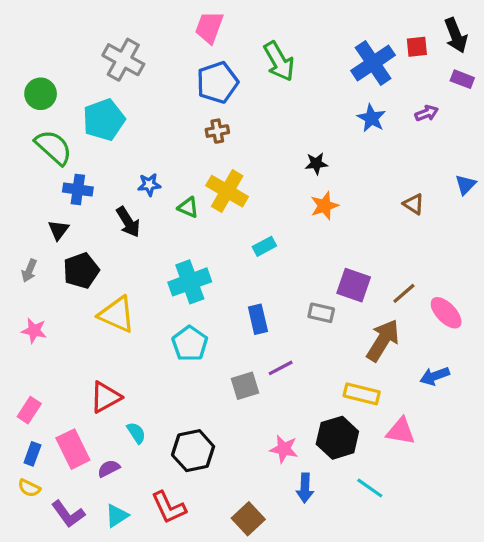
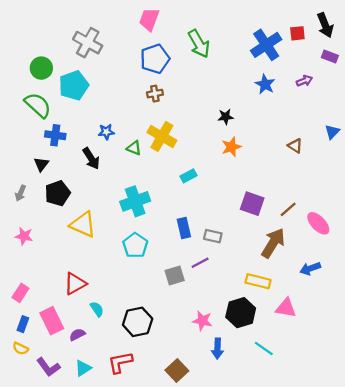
green circle: (41, 94) -> (41, 68), moved
gray rectangle: (321, 313) -> (213, 236), moved
red L-shape: (169, 507) -> (120, 362), turned 104

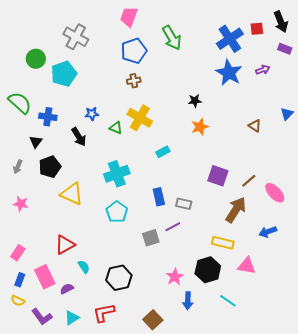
blue star: (265, 84) -> (229, 73), size x1.5
green semicircle: (38, 105) -> (20, 103), moved
pink star: (202, 321) -> (175, 277), turned 30

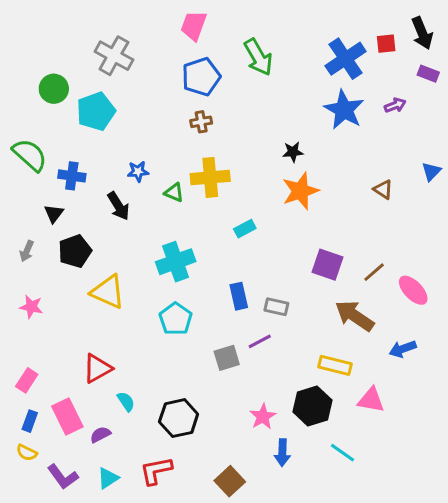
yellow cross: (140, 118) -> (210, 177), turned -35
orange star: (200, 127) -> (300, 191), size x1.4
brown arrow: (236, 210) -> (355, 316), turned -88

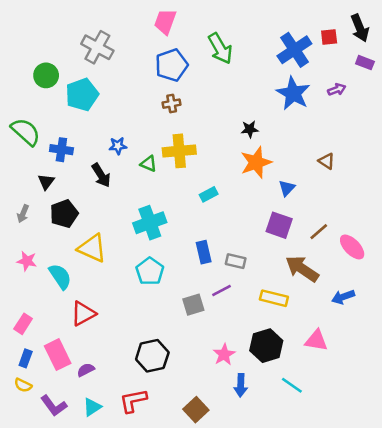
blue triangle: (431, 171) -> (287, 188), moved
yellow rectangle: (335, 365) -> (274, 298), moved
cyan semicircle: (126, 401) -> (60, 276), moved, size x1.5

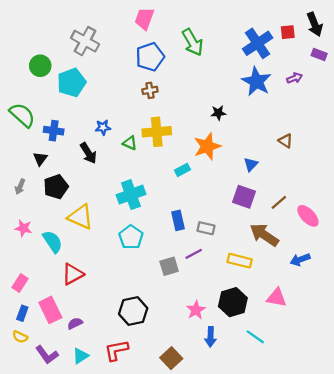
orange star: (256, 162) -> (207, 146), moved

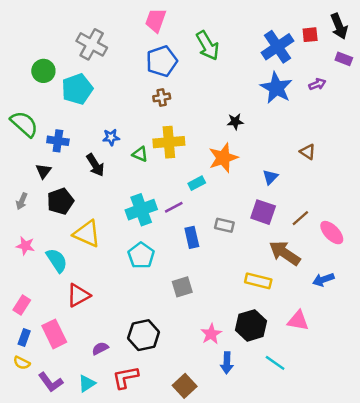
gray rectangle: (206, 228) -> (224, 225), moved
purple line: (194, 254) -> (174, 207), moved
purple semicircle: (75, 323) -> (100, 348), moved

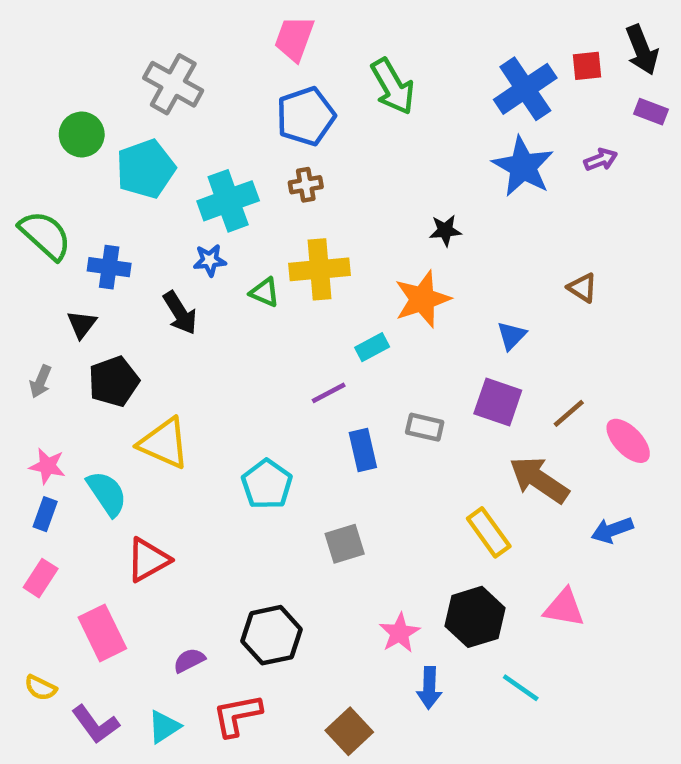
cyan cross: (141, 210) -> (228, 201), moved
yellow rectangle: (258, 281) -> (489, 532), turned 40
blue rectangle: (24, 338) -> (45, 514), moved

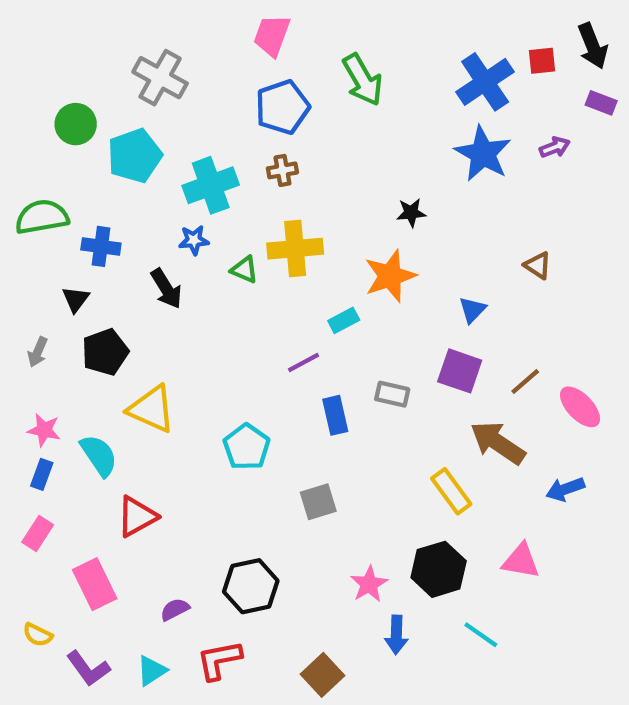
green semicircle: (45, 235) -> (42, 217), turned -52

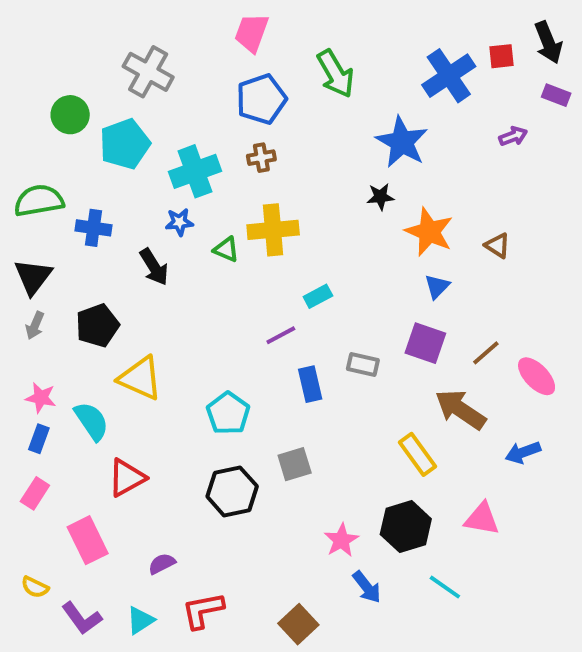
blue star: (483, 154) -> (402, 142), moved
orange star: (390, 276) -> (429, 232), moved, turned -30
black triangle: (76, 299) -> (33, 277), moved, size x1.5
black hexagon: (251, 586) -> (232, 491), moved
blue arrow: (396, 635) -> (367, 587), turned -40

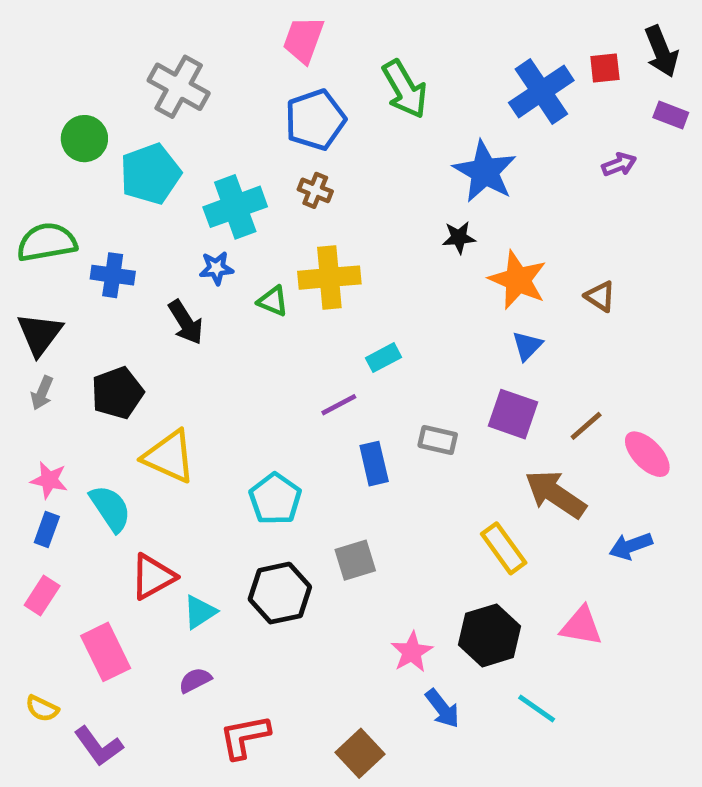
brown cross: (261, 158) -> (315, 190), turned 32
cyan triangle: (140, 620) -> (200, 612), moved

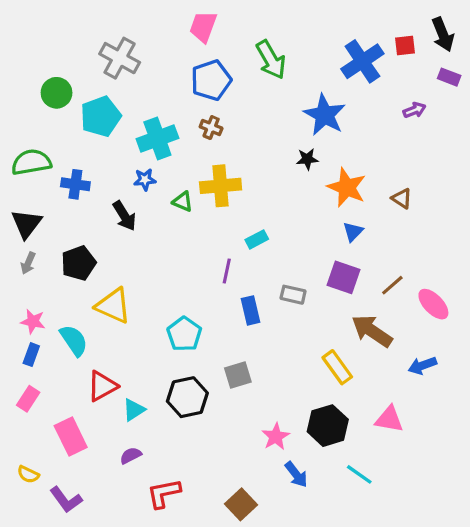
purple line: (339, 405) -> (227, 271), turned -50

